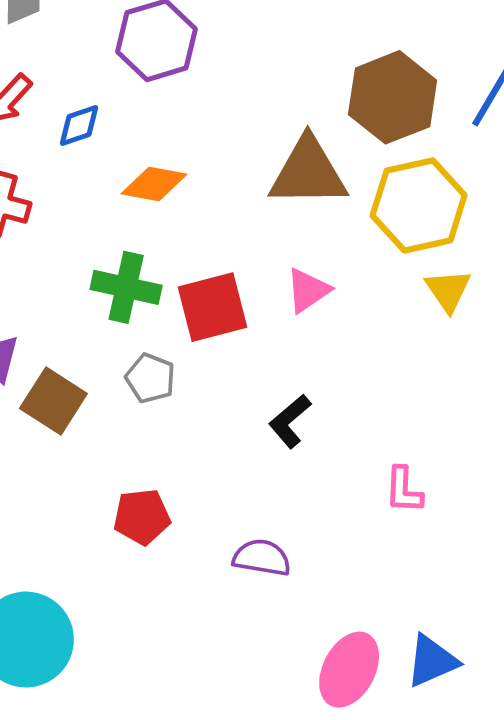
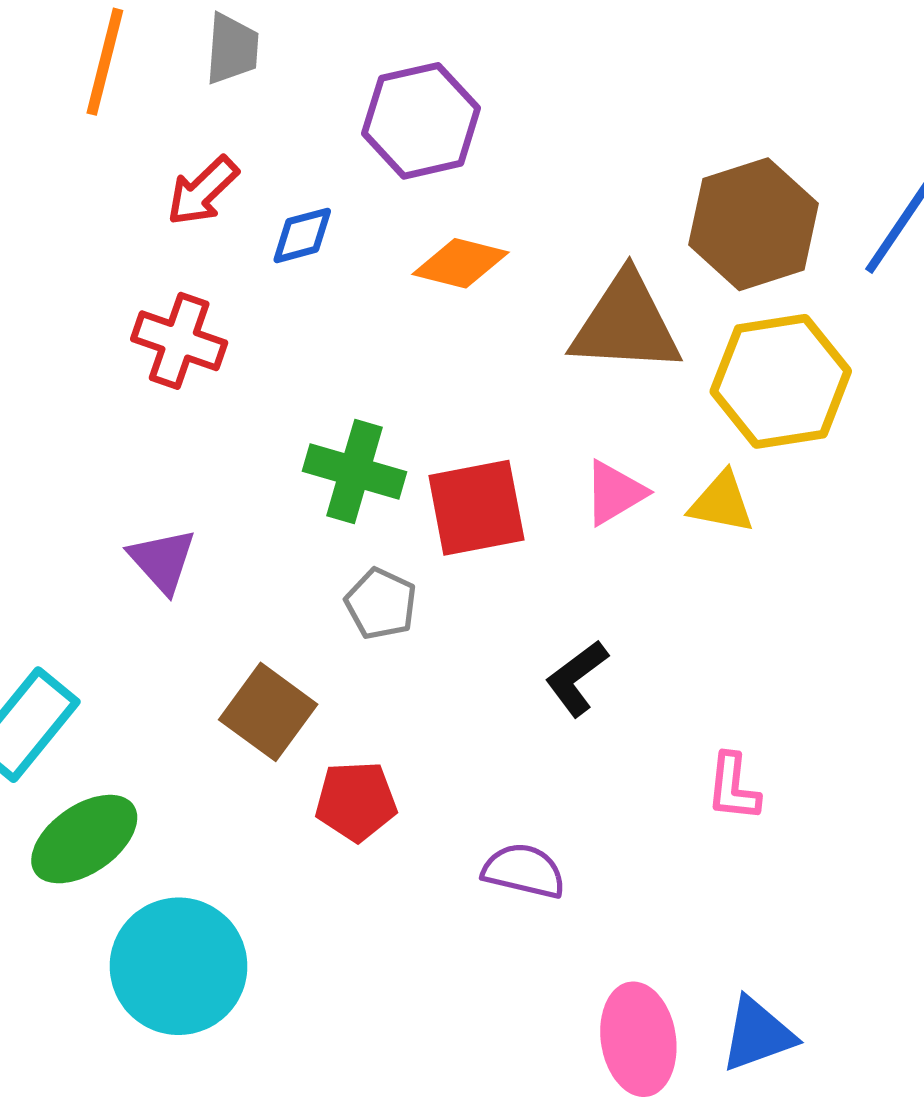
orange diamond: (154, 184) -> (460, 263), moved
yellow triangle: (448, 290) -> (722, 503), moved, turned -48
brown square: (53, 401) -> (268, 712), moved
pink ellipse: (349, 670) -> (638, 1039), turned -40

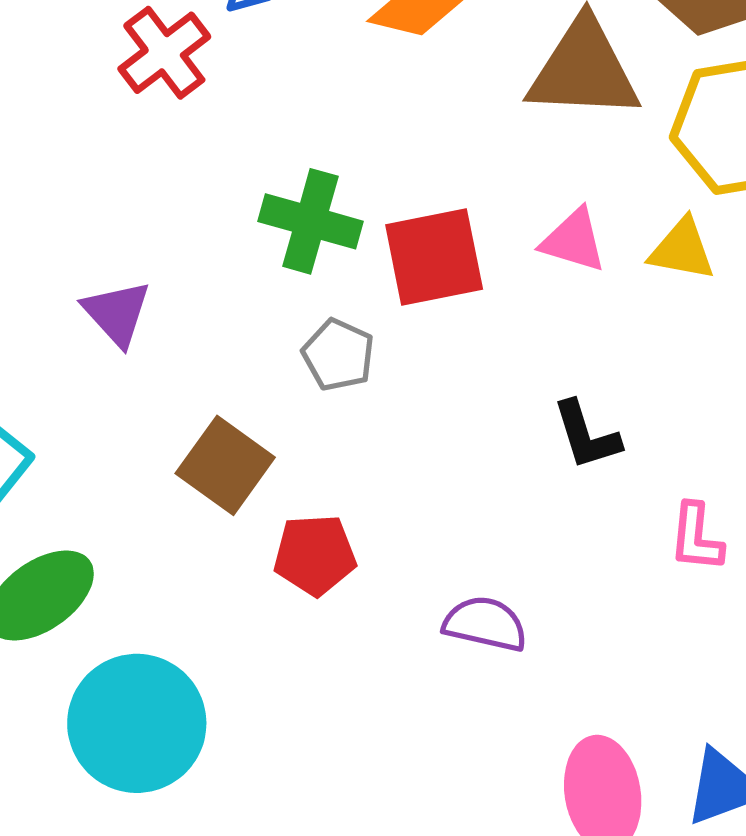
red cross: (179, 341) -> (164, 53), moved, turned 34
pink triangle: (615, 493) -> (574, 240), turned 48
black L-shape: (577, 678) -> (586, 435), moved, turned -70

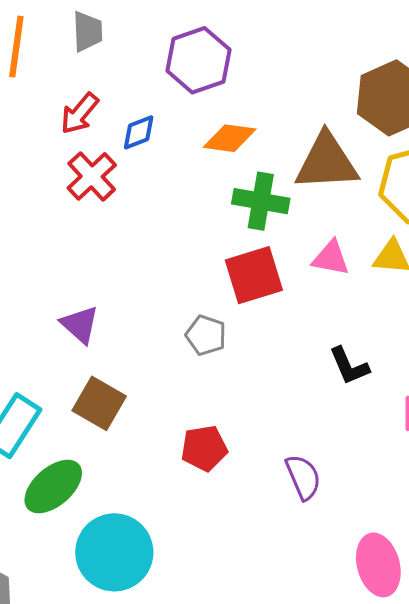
green cross: (310, 221) -> (261, 201), moved
brown square: (225, 465) -> (99, 403), moved
purple semicircle: (485, 624) -> (303, 477), turned 60

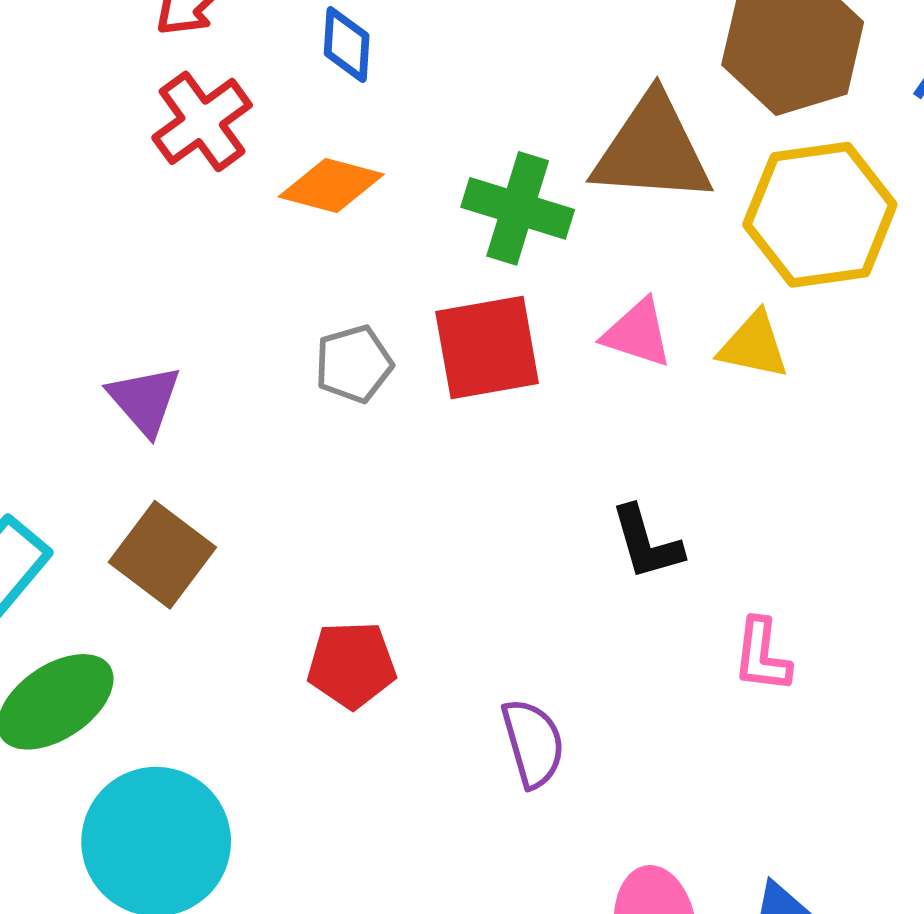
blue diamond: (139, 132) -> (347, 45), moved, turned -72
orange diamond: (230, 138) -> (331, 186), moved
gray pentagon: (206, 335) -> (354, 364), moved, turned 30

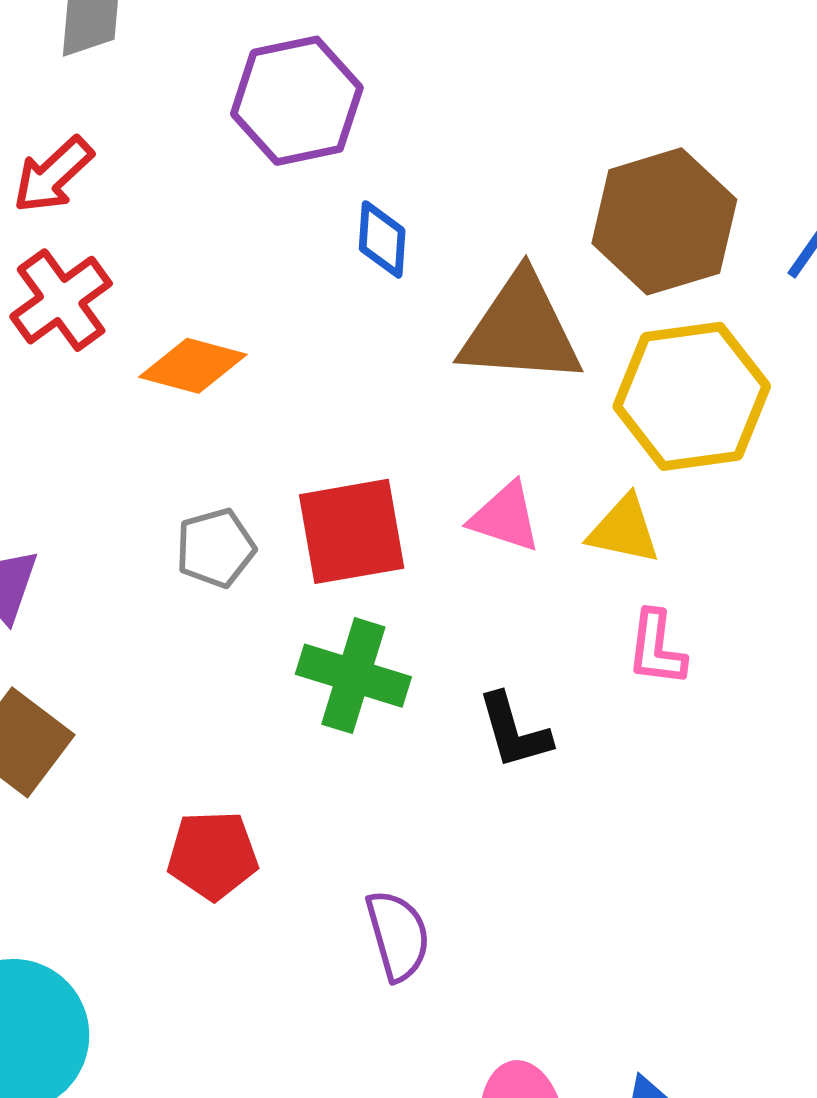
blue diamond: (347, 45) -> (382, 239), moved
green cross: (518, 208) -> (353, 676), moved
pink L-shape: (762, 655) -> (656, 648), moved

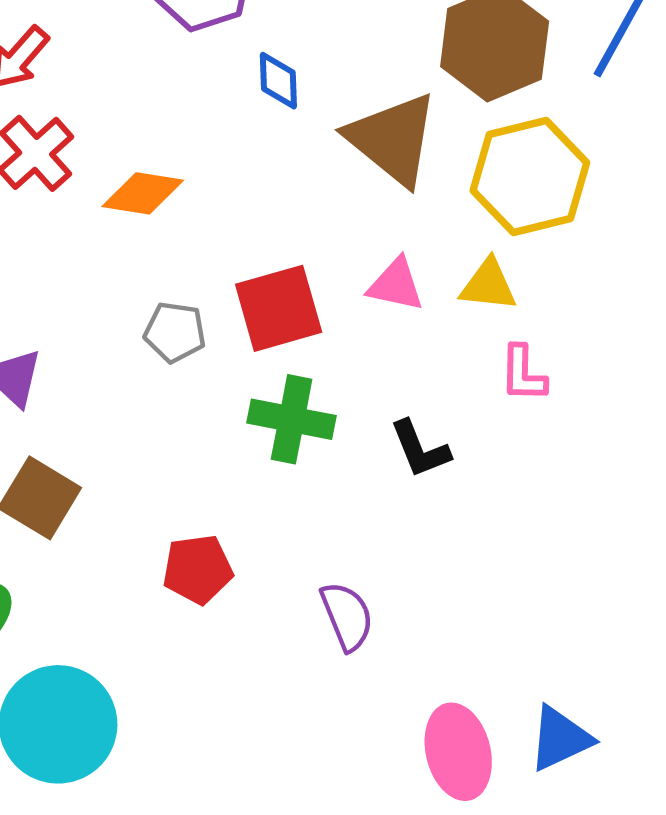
brown triangle: (521, 330) -> (393, 139), turned 41
gray pentagon: (216, 548) -> (175, 332), turned 30

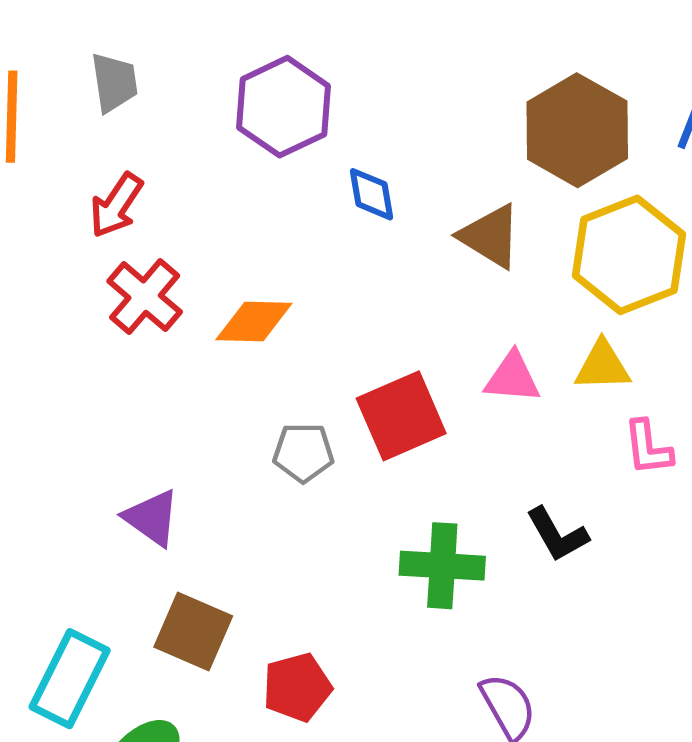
brown triangle: (393, 139) -> (490, 236), size x0.7
green cross: (292, 419) -> (442, 566), moved
red pentagon: (198, 569) -> (297, 687), moved

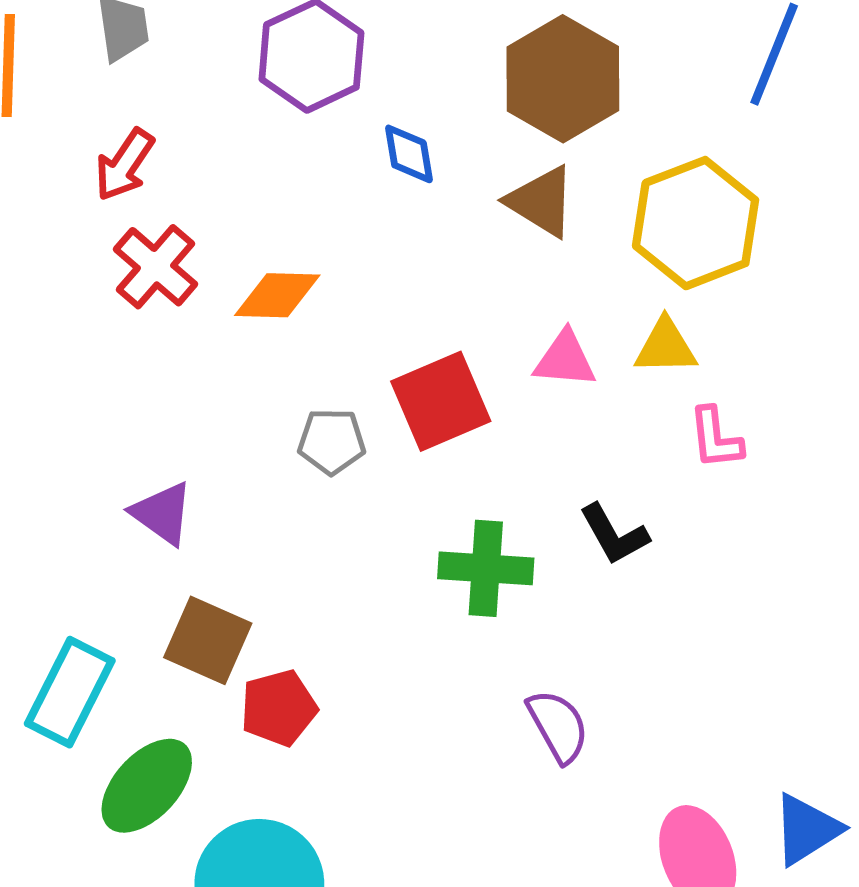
brown hexagon: (577, 130) -> (563, 79), moved
red pentagon: (297, 687) -> (279, 708), moved

